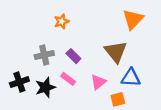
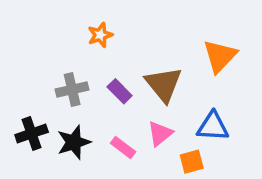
orange triangle: (133, 19) -> (220, 56), moved
brown triangle: (116, 52) -> (164, 84), moved
pink rectangle: (68, 79) -> (123, 148), moved

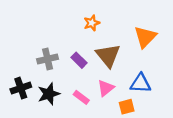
orange star: (100, 35) -> (92, 23), moved

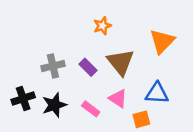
pink triangle: (106, 88) -> (118, 98), turned -48

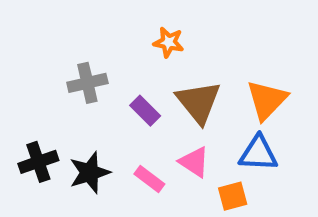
orange star: (102, 26) -> (169, 42), turned 30
orange triangle: (162, 41) -> (267, 100), moved
gray cross: (53, 66) -> (87, 83), moved

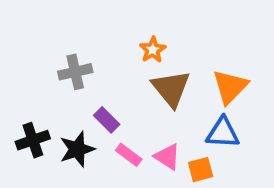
orange star: (169, 42) -> (153, 50), moved, turned 30
purple rectangle: (145, 111) -> (107, 120), moved
pink triangle: (194, 162) -> (167, 157), moved

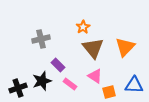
blue triangle: (223, 133) -> (134, 85), moved
black cross: (33, 140) -> (18, 88), moved
pink triangle: (167, 157) -> (95, 76), moved

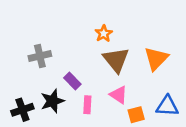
gray cross: (41, 39) -> (40, 56), moved
pink rectangle: (70, 84) -> (87, 105), turned 56

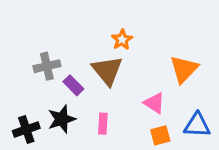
brown triangle: (116, 60) -> (107, 71), moved
purple rectangle: (72, 81) -> (73, 85), moved
pink triangle: (119, 95) -> (154, 103), moved

